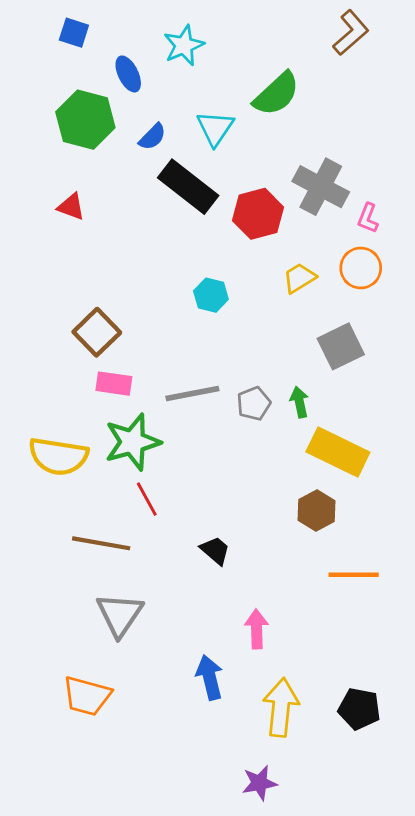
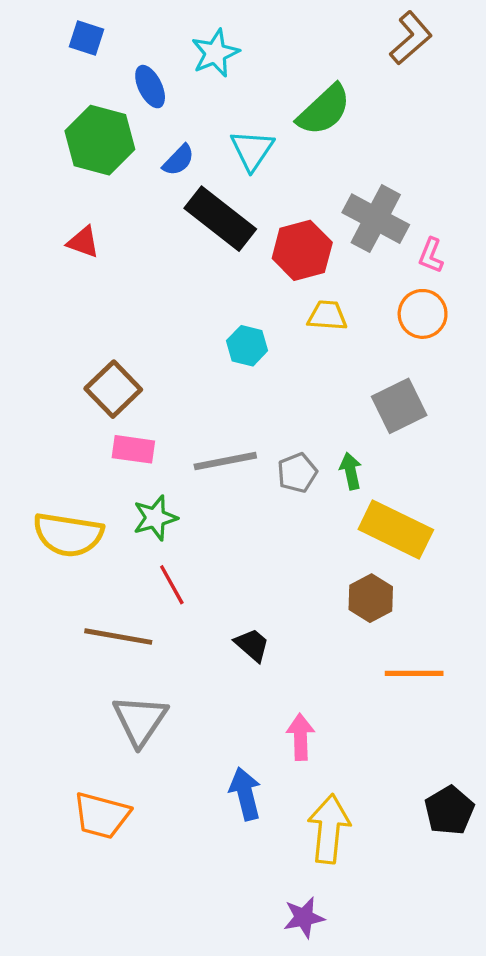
yellow trapezoid: (299, 278) -> (327, 316), moved, turned 36
green star: (132, 442) -> (155, 518), size x0.7
black pentagon: (359, 709) -> (449, 810), moved, turned 30

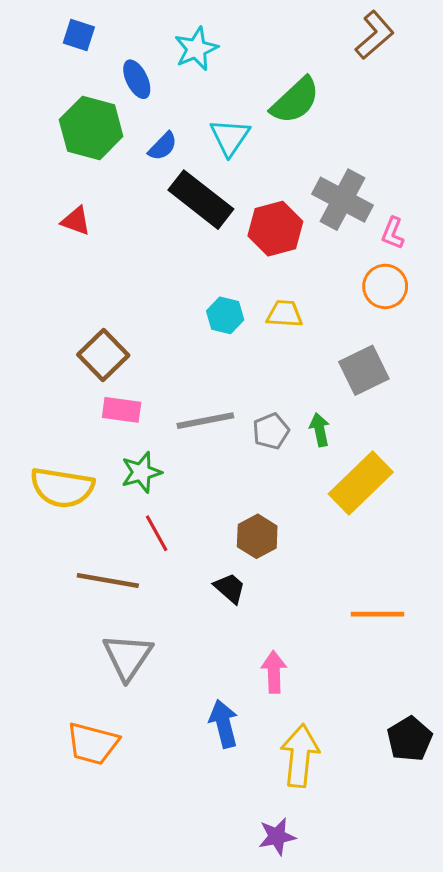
yellow trapezoid: (327, 316) -> (285, 314), moved
yellow rectangle: (396, 530) -> (361, 483), turned -70
brown hexagon: (371, 598) -> (257, 536), moved

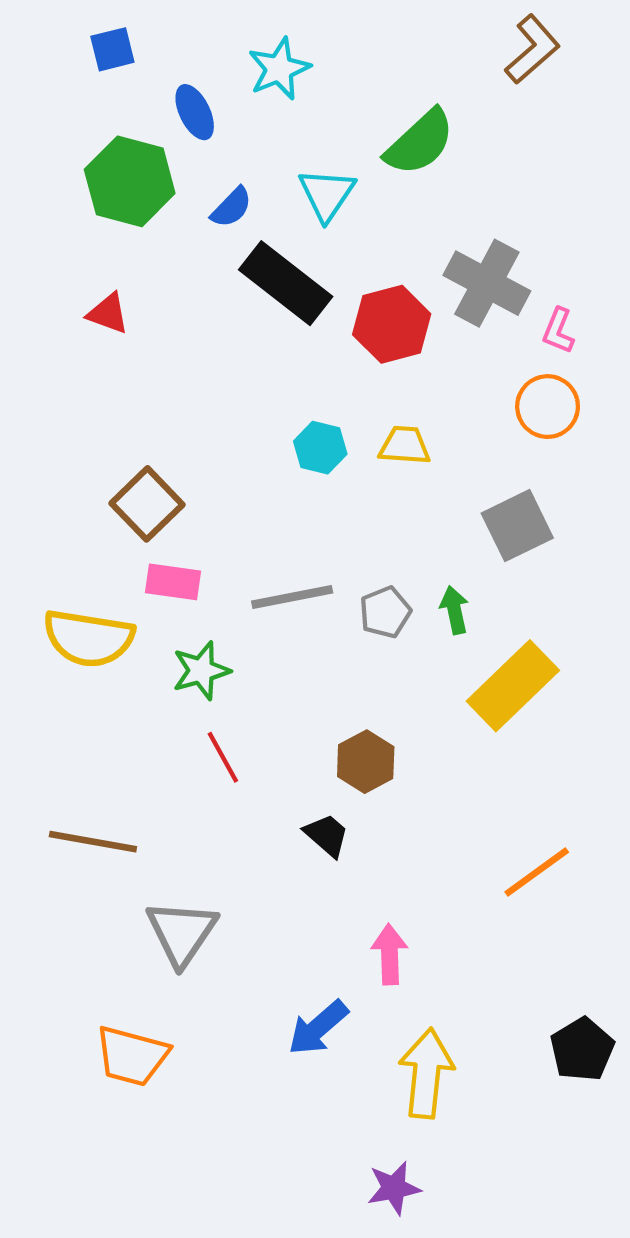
blue square: (79, 35) -> (112, 49), turned -32
yellow semicircle: (62, 488) -> (89, 638), moved
brown line: (108, 581) -> (93, 842), moved
orange line: (378, 614) -> (537, 872), turned -36
blue arrow: (224, 724) -> (318, 1028), turned -117

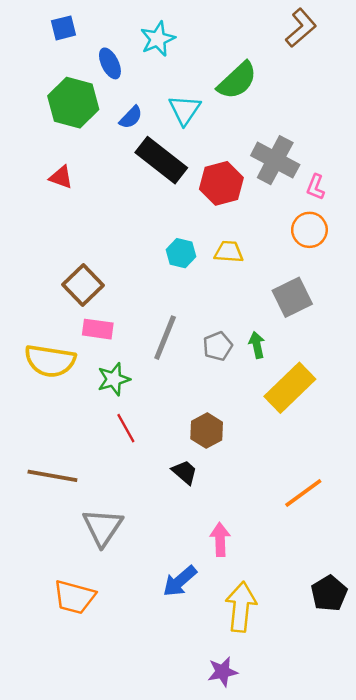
gray line: (292, 597) -> (165, 338), turned -57

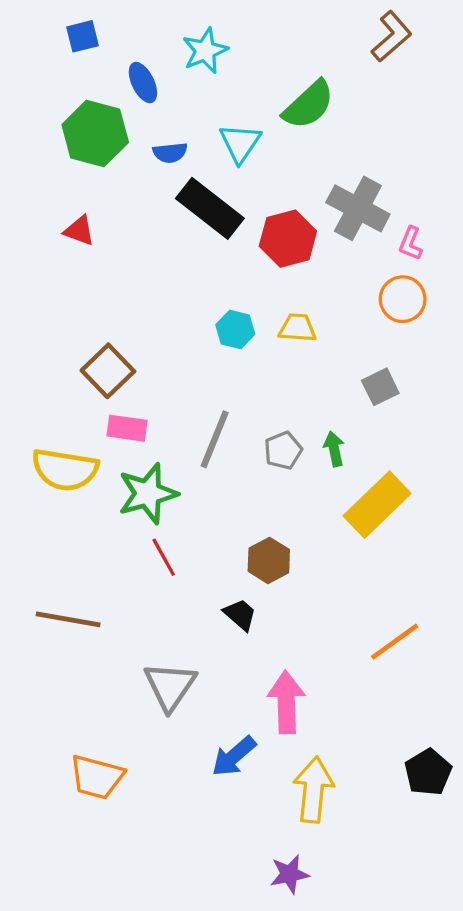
blue semicircle: (131, 117) -> (170, 153), turned 40
gray square: (292, 297) -> (380, 387), size x0.7
green star: (114, 379) -> (148, 493), size x1.4
gray triangle: (103, 527) -> (170, 686), moved
pink arrow: (220, 540) -> (286, 702), size x1.4

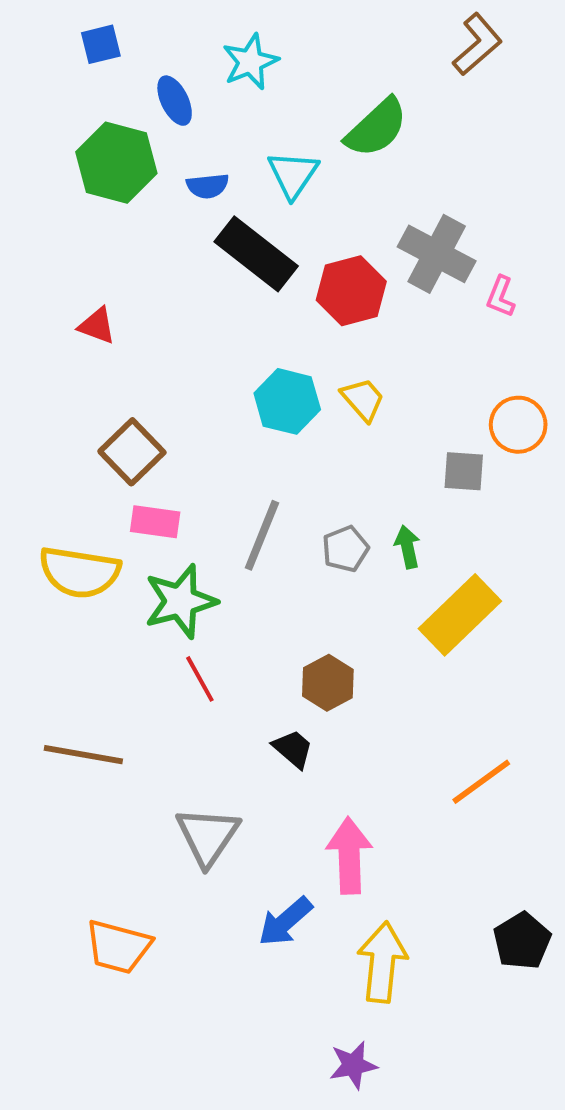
red triangle: (79, 231) -> (97, 326), moved
orange circle: (403, 299) -> (518, 425), moved
yellow trapezoid: (297, 328) -> (363, 399), turned 45
cyan hexagon: (235, 329) -> (287, 401), size x1.4
gray square: (380, 387) -> (464, 471), turned 30

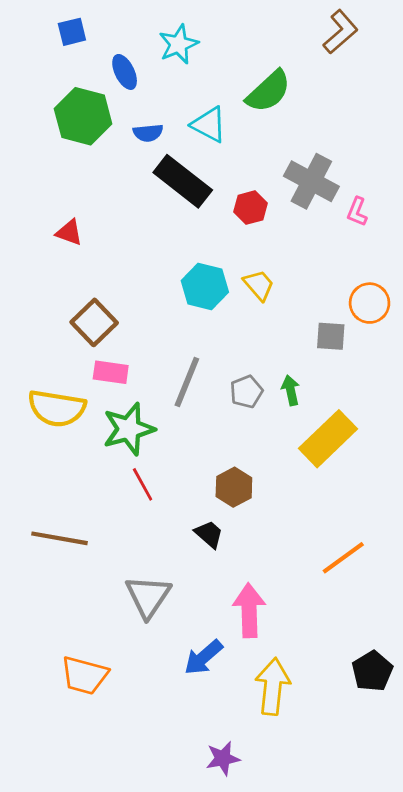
cyan triangle: (293, 174) -> (209, 125), turned -36
red hexagon: (351, 291) -> (251, 208), size x0.7
purple star: (353, 1065) -> (223, 758), moved

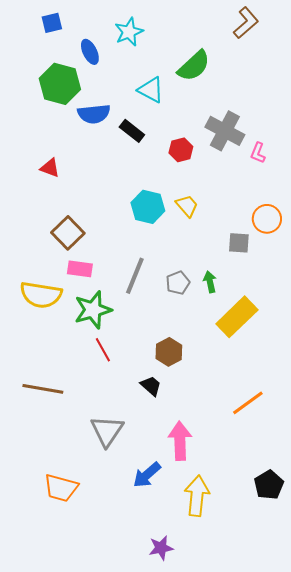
blue semicircle: (148, 133) -> (94, 114), moved, size x1.5
black rectangle: (183, 181) -> (132, 131), size x0.6

